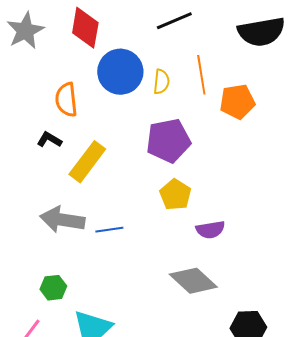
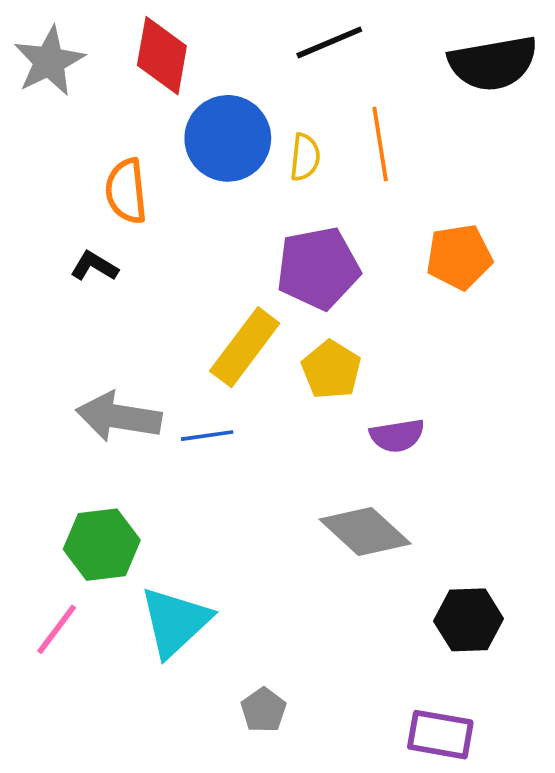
orange pentagon: (237, 102) -> (459, 257), moved
yellow rectangle: (87, 162) -> (245, 347), moved
green hexagon: (53, 288) -> (102, 545), size x1.5

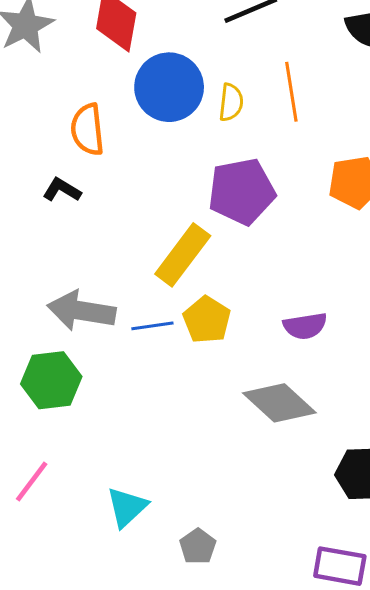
yellow pentagon: (331, 370) -> (207, 320), moved
green hexagon: (102, 545) -> (51, 380), moved
cyan triangle: (175, 622) -> (127, 507), moved, size x0.7

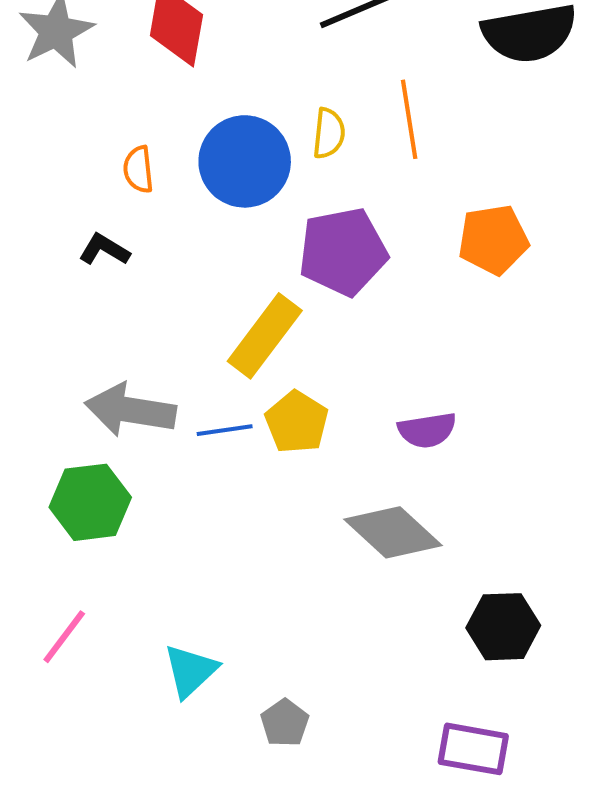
blue circle: (169, 87) -> (245, 161), moved
orange semicircle: (88, 129) -> (138, 169), size x0.7

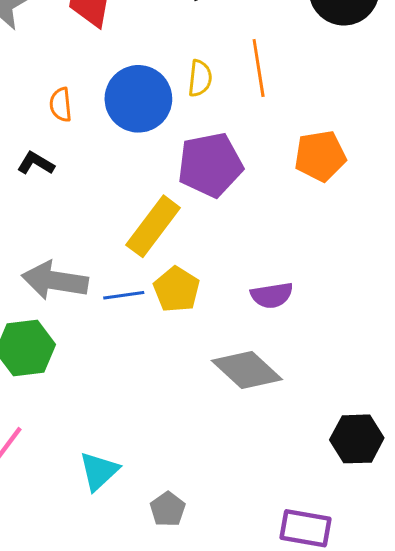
black hexagon: (503, 627) -> (357, 439), moved

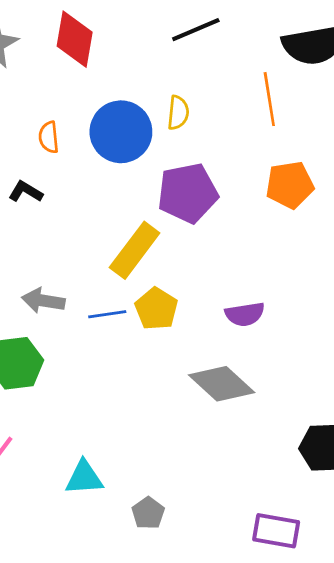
orange line: (259, 68) -> (269, 99), moved
gray arrow: (55, 281) -> (43, 301), size x0.7
cyan triangle: (99, 471) -> (84, 478), turned 39

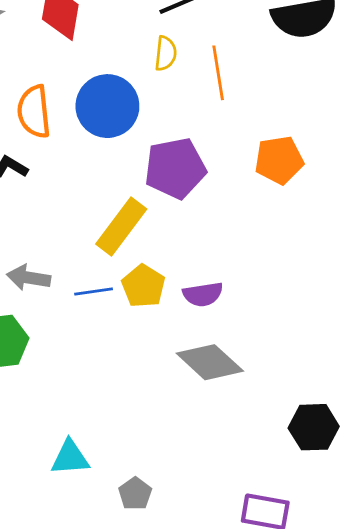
orange line: (269, 99) -> (218, 73), moved
yellow semicircle: (178, 113) -> (166, 53), moved
orange semicircle: (49, 137) -> (34, 112), size x1.6
purple semicircle: (245, 314) -> (203, 294), moved

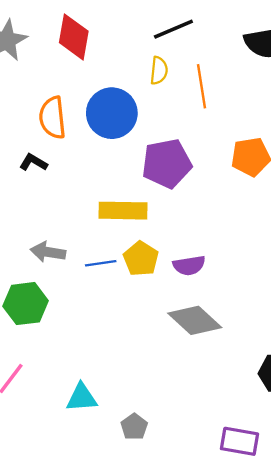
yellow rectangle: (121, 226) -> (123, 211), turned 54

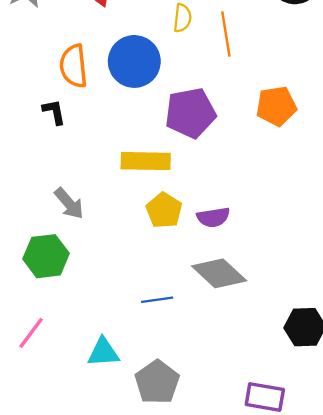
black L-shape: (33, 162) -> (54, 112), turned 48
gray arrow: (48, 252) -> (69, 203), turned -140
blue line: (101, 263) -> (157, 300), moved
gray pentagon: (134, 427) -> (157, 382), size x1.6

